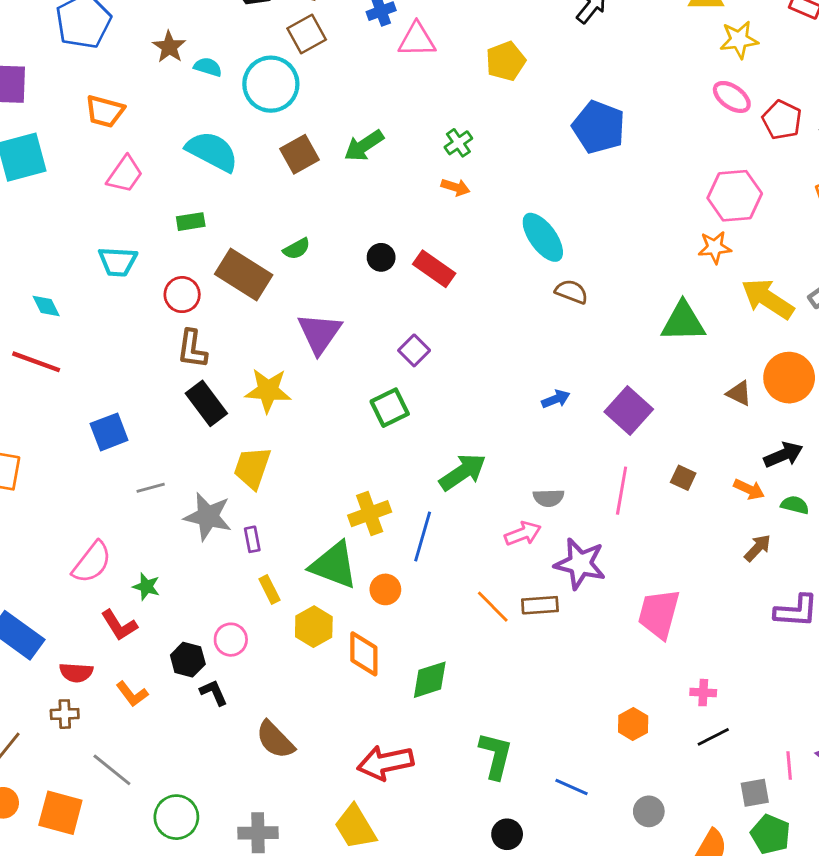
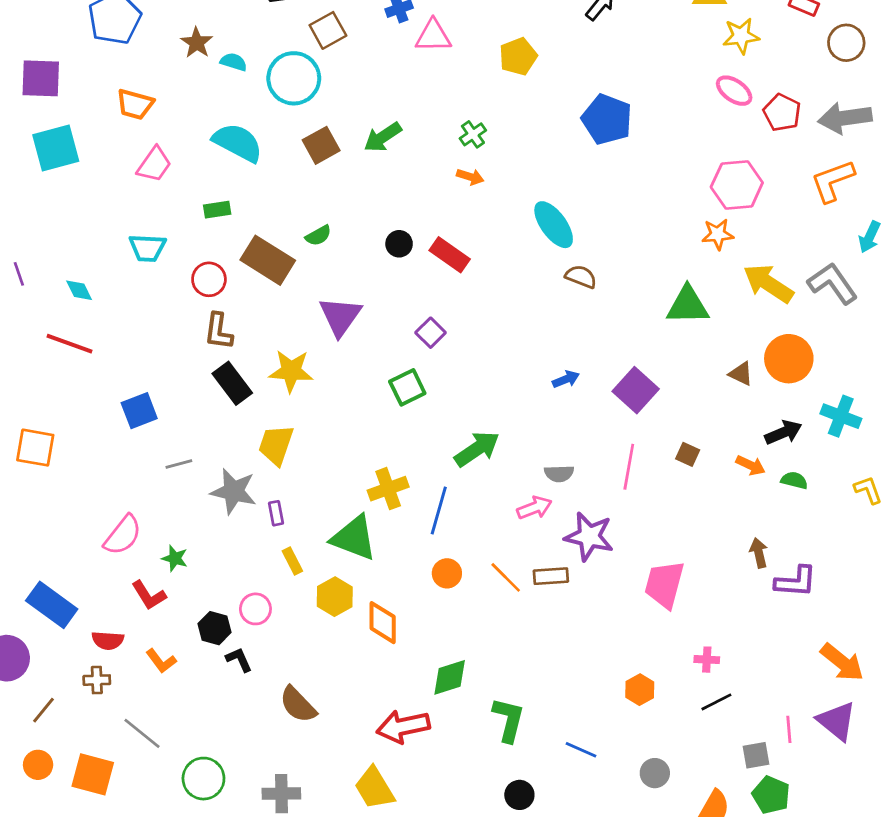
brown arrow: (758, 548) -> (759, 553), moved, turned -56
orange circle: (385, 589) -> (447, 573), moved
green diamond: (430, 680) -> (450, 677), moved

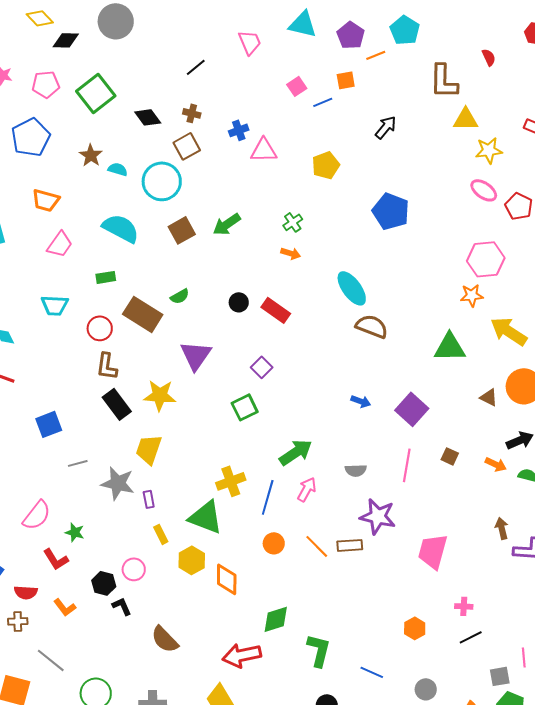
brown semicircle: (581, 277) -> (372, 326), size x1.4
blue arrow: (566, 379) -> (361, 401), turned 42
pink arrow: (534, 508) -> (307, 489), moved, turned -40

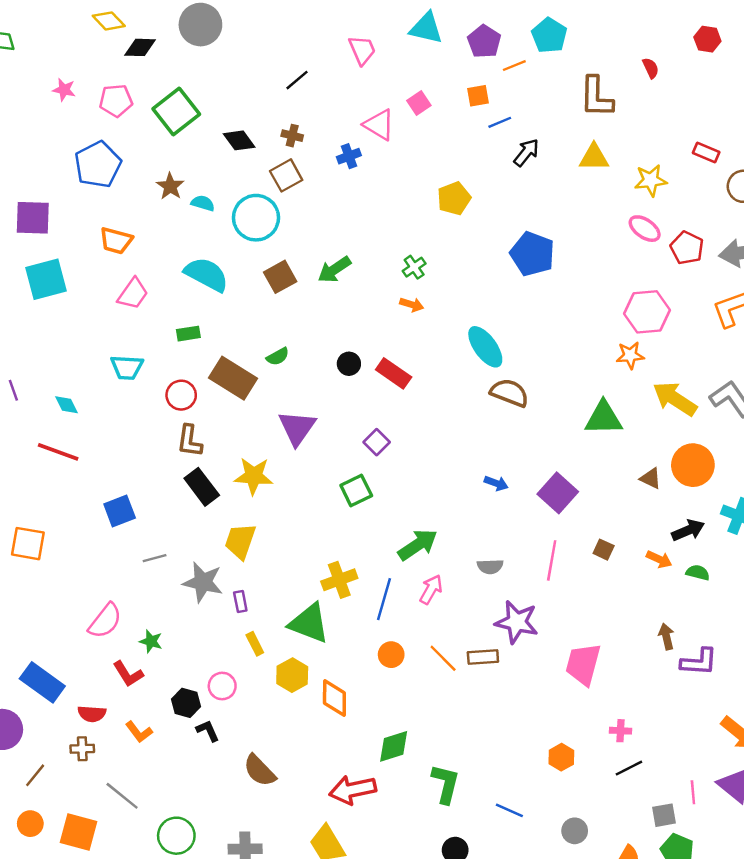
blue line: (323, 102) -> (500, 122), moved
yellow triangle: (466, 119) -> (594, 157), moved
pink triangle: (264, 150) -> (379, 125), moved, turned 32

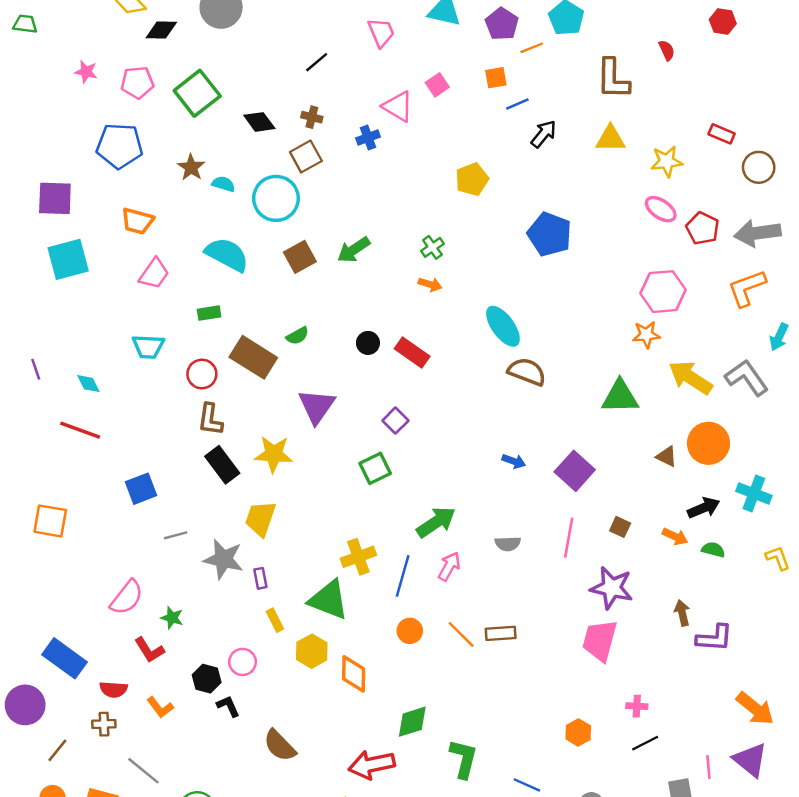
blue pentagon: (98, 165) -> (119, 146), turned 30
purple star: (517, 622) -> (612, 588), moved

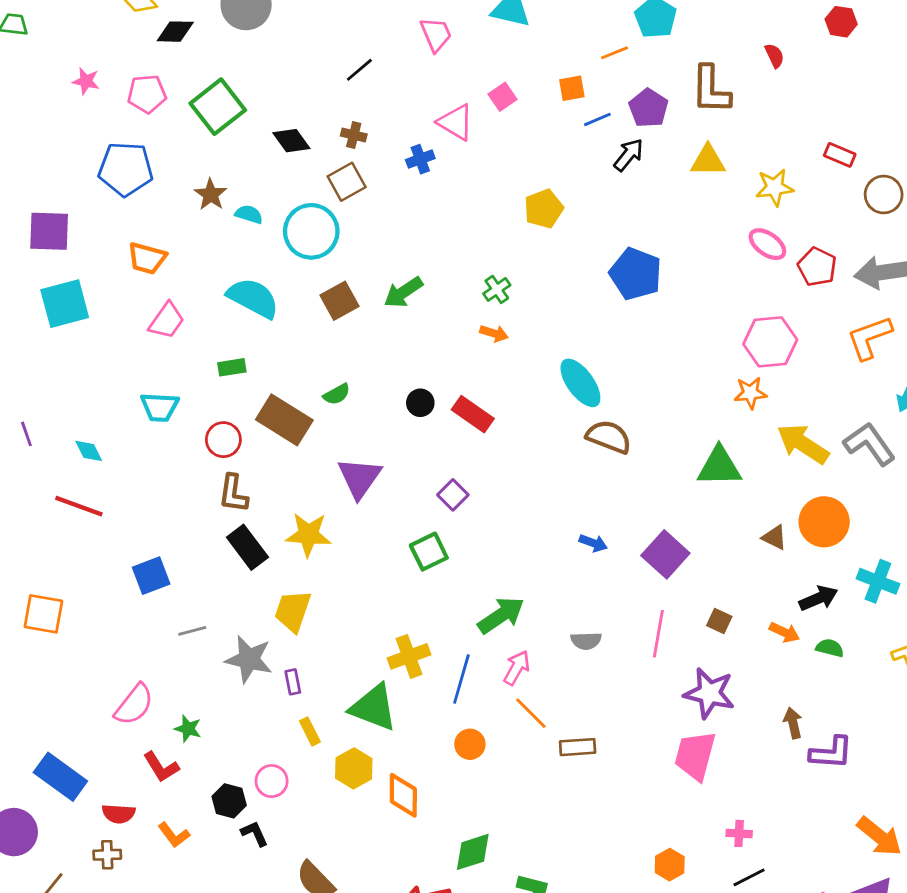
purple pentagon: (502, 24) -> (648, 108), moved
orange line: (461, 634) -> (531, 713), moved

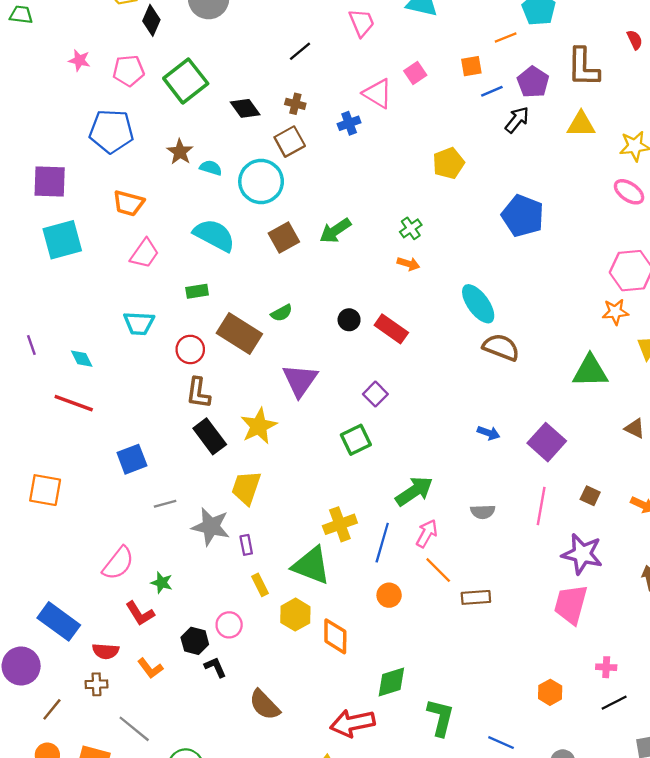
black diamond: (175, 32) -> (151, 20), turned -68
yellow star: (308, 535) -> (259, 426), turned -30

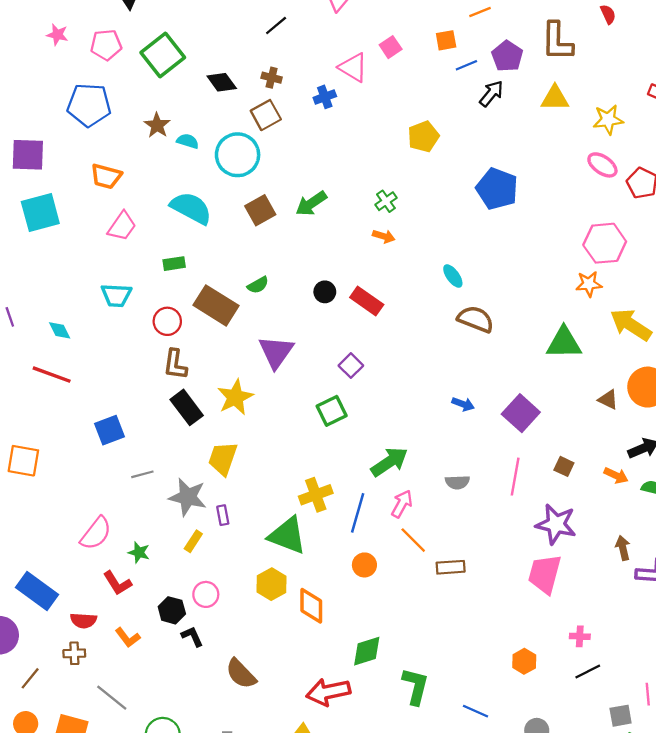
cyan ellipse: (478, 304) -> (453, 276), size x0.6
yellow rectangle: (260, 585) -> (193, 541), moved, turned 60

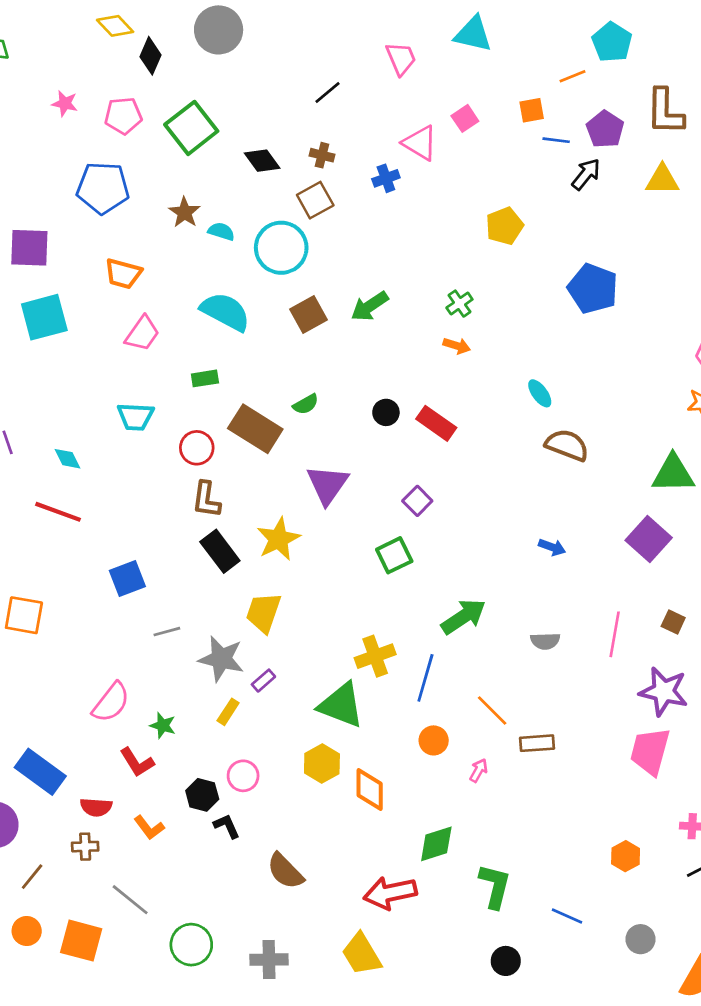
blue line: (466, 65) -> (556, 140), turned 30
purple square: (521, 413) -> (649, 539), moved
pink arrow: (402, 504) -> (479, 770), moved, size x0.7
purple rectangle: (223, 515) -> (263, 681), turned 60

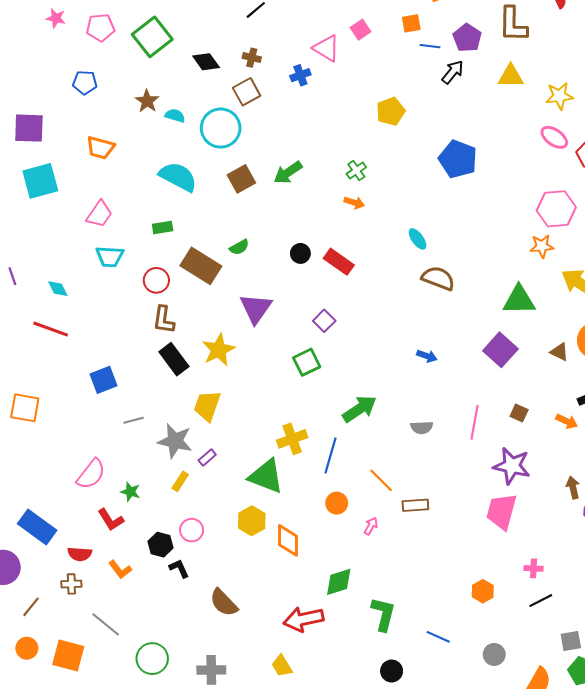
blue pentagon: (103, 188) -> (85, 82), size x0.6
pink trapezoid: (142, 333) -> (99, 214), moved
yellow trapezoid: (361, 954) -> (282, 666), size x0.7

